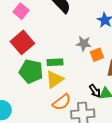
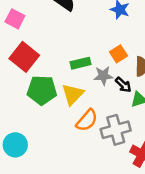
gray star: (84, 44) -> (103, 76), moved
green rectangle: (55, 62) -> (80, 63), moved
black arrow: (95, 91) -> (123, 85), moved

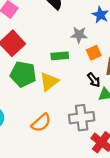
gray star: (103, 76) -> (79, 35), moved
orange semicircle: (87, 120) -> (41, 123), moved

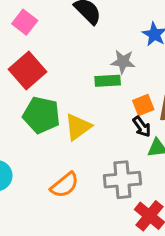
orange square: (94, 53) -> (143, 105), moved
green rectangle: (60, 56) -> (108, 81), moved

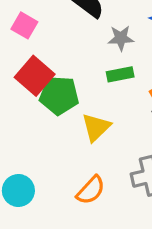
gray star: (123, 62) -> (121, 38), moved
green pentagon: (42, 115) -> (59, 95), moved

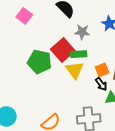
red square: (35, 76) -> (63, 50), moved
yellow triangle: (96, 127) -> (75, 70), moved, turned -30

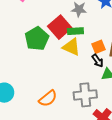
green pentagon: (40, 62) -> (37, 39), turned 30
yellow triangle: (75, 70) -> (71, 47), turned -30

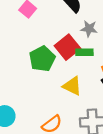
yellow triangle: (71, 47) -> (72, 86), moved

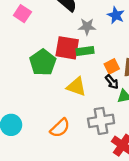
red square: (67, 47) -> (67, 48), turned -35

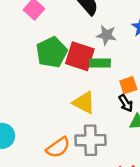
green pentagon: (43, 62) -> (52, 52), moved
gray cross: (101, 121) -> (91, 140), moved

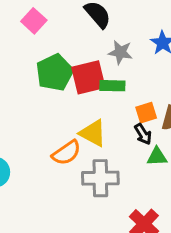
red square: (80, 56) -> (88, 77), turned -32
orange semicircle: (58, 147) -> (66, 153), moved

